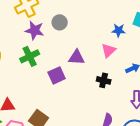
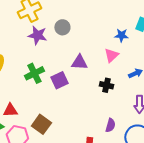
green cross: (30, 56) -> (34, 73), moved

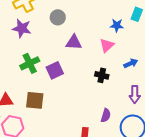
purple star: (37, 35) -> (22, 28), moved
purple triangle: (79, 62) -> (74, 42), moved
brown square: (41, 124) -> (35, 100), moved, turned -30

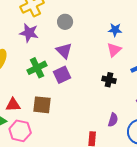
blue star: (117, 25) -> (115, 30), moved
purple triangle: (74, 42) -> (64, 51), moved, turned 42

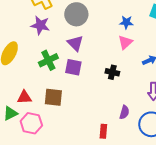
gray circle: (65, 22) -> (76, 14), size x1.5
purple square: (62, 75) -> (73, 67), turned 36
black cross: (109, 80) -> (112, 72), moved

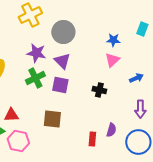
purple star: (40, 25) -> (36, 53), moved
brown square: (53, 97) -> (52, 119), moved
red rectangle: (103, 131) -> (92, 139), moved

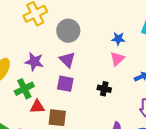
purple star: (36, 53) -> (34, 62), moved
green cross: (35, 78) -> (24, 89), moved
red triangle: (11, 115) -> (37, 107), moved

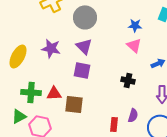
pink triangle: (117, 59) -> (134, 45), turned -35
green cross: (24, 89) -> (31, 92), moved, turned 30
black cross: (104, 89) -> (128, 80), moved

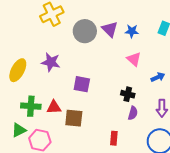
blue star: (135, 25) -> (132, 31), moved
purple triangle: (84, 46) -> (110, 29), moved
purple semicircle: (133, 115) -> (133, 113), moved

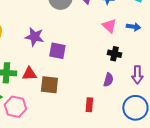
purple star: (51, 62) -> (34, 37), moved
blue arrow: (158, 77) -> (133, 27), moved, turned 32
black cross: (128, 94) -> (114, 54), moved

